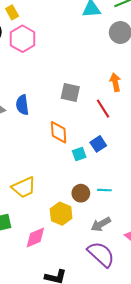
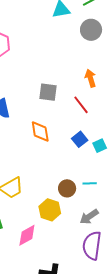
cyan square: (79, 154) -> (100, 146), moved
purple semicircle: (101, 254) -> (92, 246), turned -120

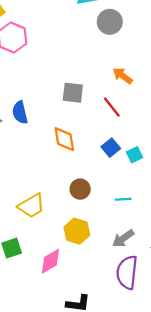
gray circle: (91, 30) -> (110, 22), moved
orange arrow: (91, 78) -> (123, 76), turned -36
brown circle: (67, 188) -> (80, 189), moved

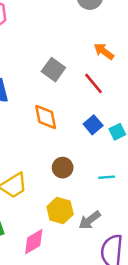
gray square: (73, 93) -> (53, 70), turned 30
gray arrow: (123, 238) -> (90, 220), moved

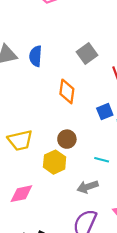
yellow hexagon: (60, 211) -> (55, 162), moved
gray arrow: (90, 220) -> (88, 187), moved

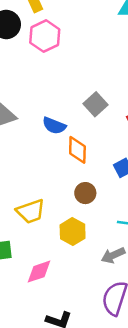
blue semicircle: (36, 56) -> (54, 126), moved, turned -66
brown circle: (67, 139) -> (85, 193), moved

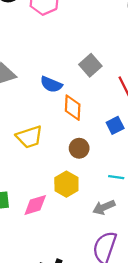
yellow trapezoid: (31, 211) -> (29, 137), moved
pink diamond: (39, 272) -> (35, 205), moved

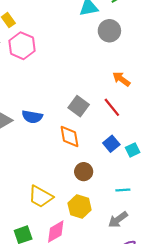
gray square: (90, 65) -> (79, 106), moved
blue semicircle: (51, 84) -> (32, 117), moved
yellow trapezoid: (29, 137) -> (41, 197), moved, turned 60

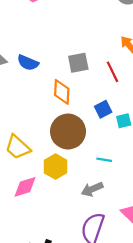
gray square: (79, 106) -> (78, 63), turned 30
brown circle: (84, 172) -> (68, 132), size x1.8

